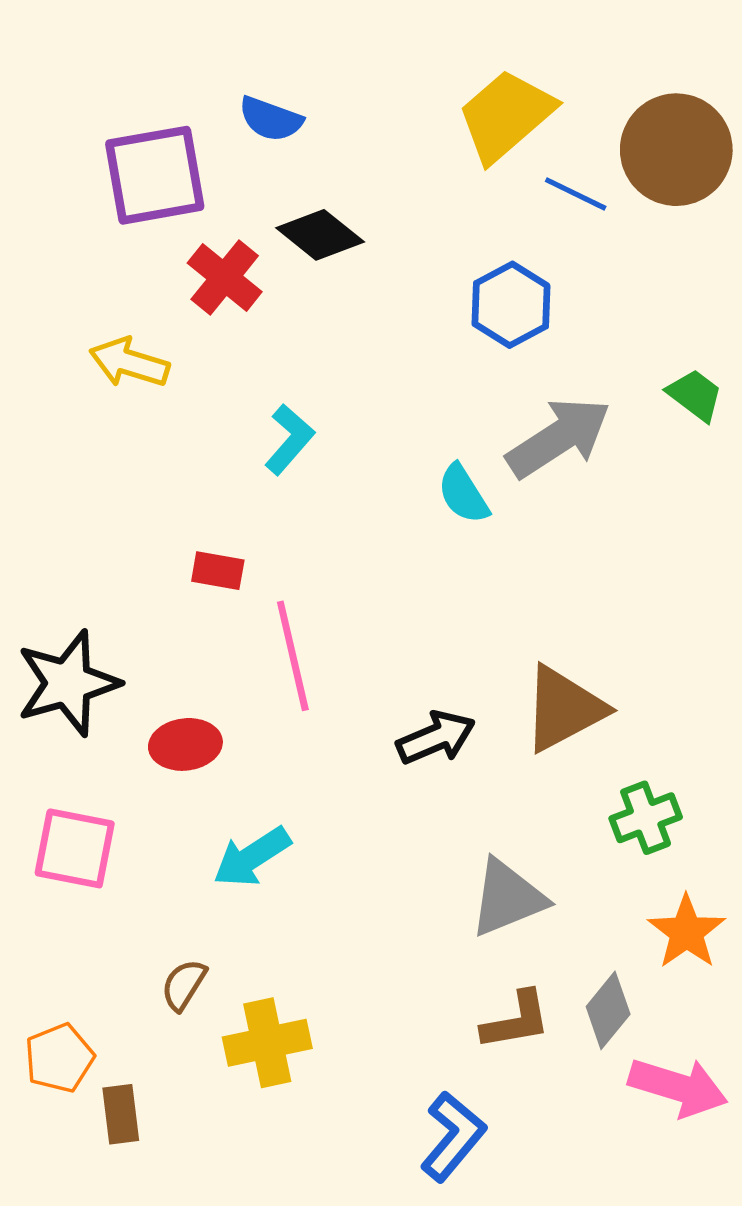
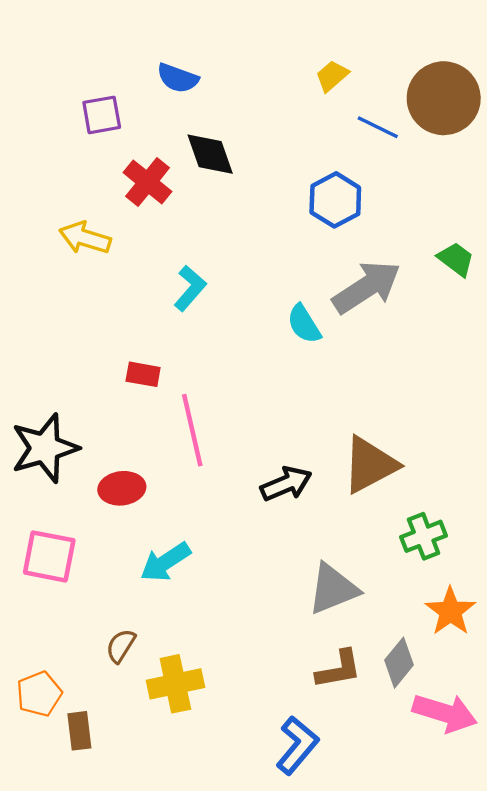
yellow trapezoid: (506, 116) -> (332, 76), size x0.5
purple square: (155, 175) -> (102, 115), size x0.6
black diamond: (320, 235) -> (210, 154), turned 32

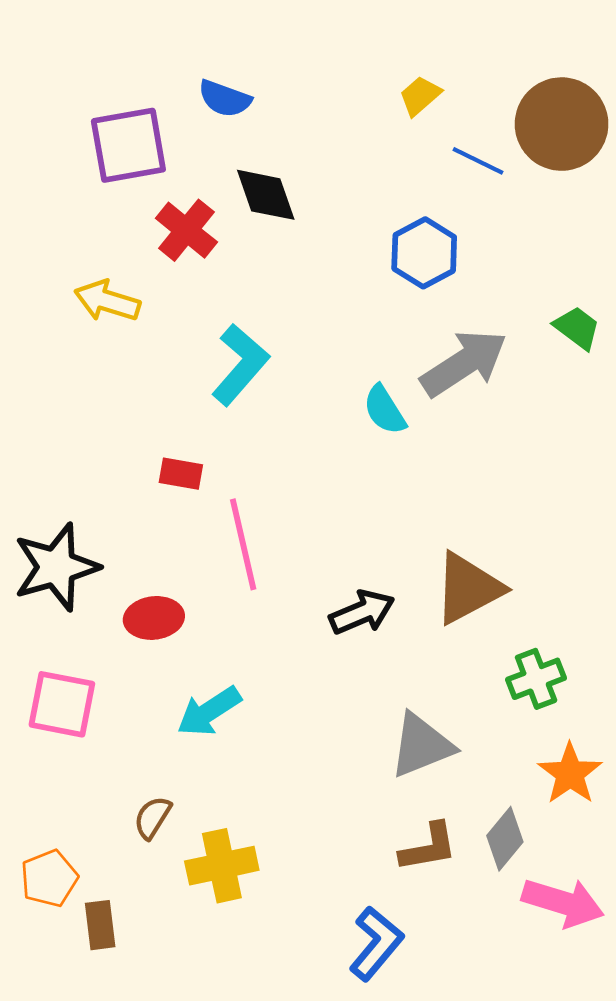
purple square: (102, 115) -> (128, 145), size x1.5
cyan L-shape: (190, 288) -> (240, 365), size x1.4

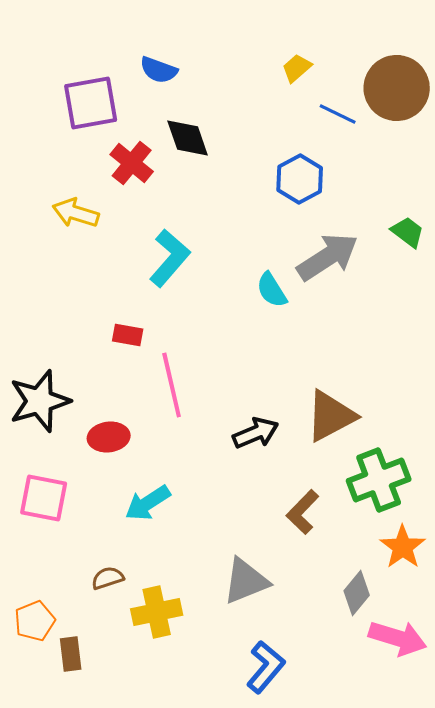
green cross: (536, 679) -> (379, 480), size x1.5
gray triangle: (421, 745) -> (246, 581), moved
brown semicircle: (152, 818) -> (108, 578), turned 40
brown L-shape: (428, 847) -> (303, 512), moved, turned 144

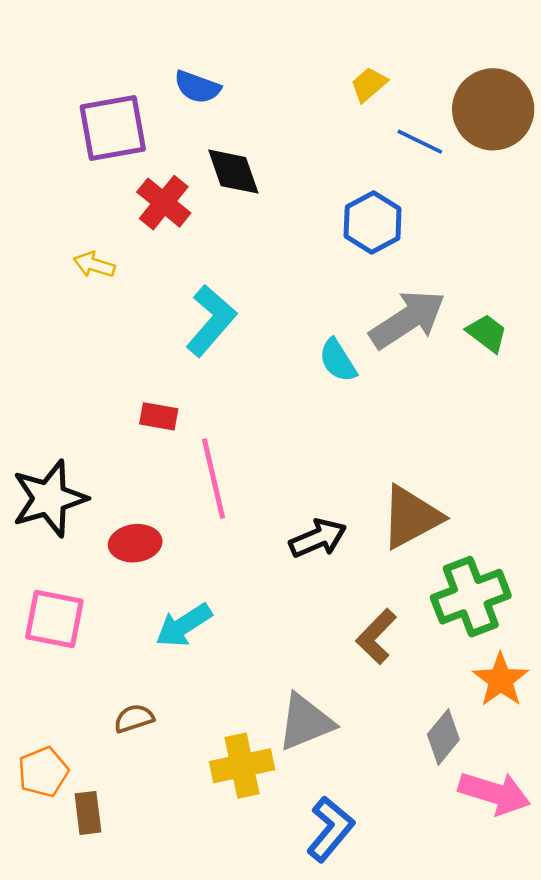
yellow arrow: (76, 213) -> (94, 265), size x0.7
green trapezoid: (408, 232) -> (487, 333), moved
yellow cross: (157, 612) -> (242, 766), moved

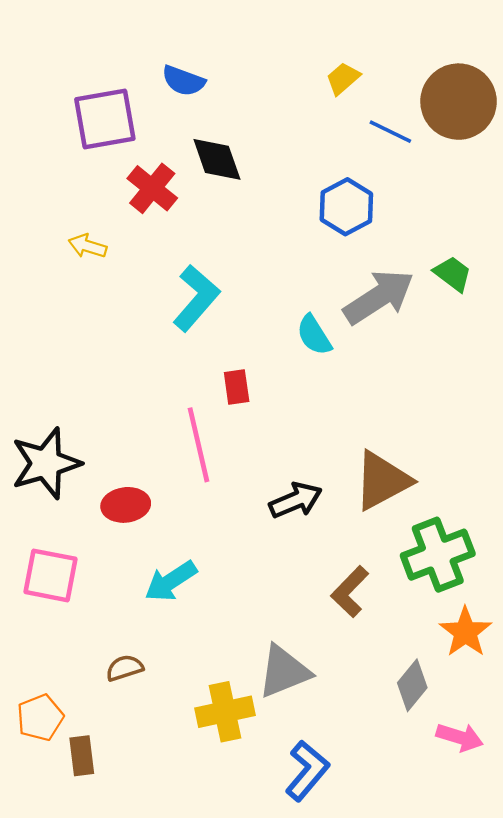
green trapezoid: (487, 333) -> (453, 274), moved
red rectangle: (159, 416) -> (237, 387), moved, turned 72
pink arrow: (494, 793) -> (460, 737), size x0.7

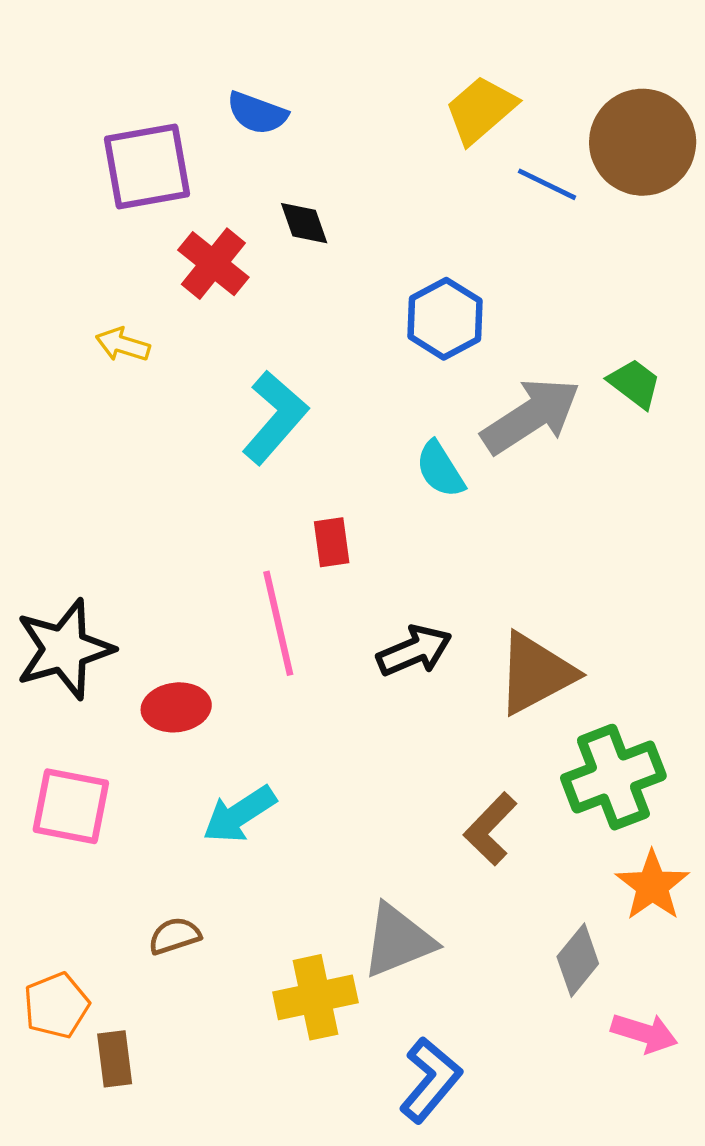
yellow trapezoid: (343, 78) -> (481, 110), size x1.5
black diamond: (217, 159) -> (304, 223), size x0.7
blue hexagon: (346, 207) -> (445, 319), moved
black arrow: (296, 500) -> (414, 651), moved

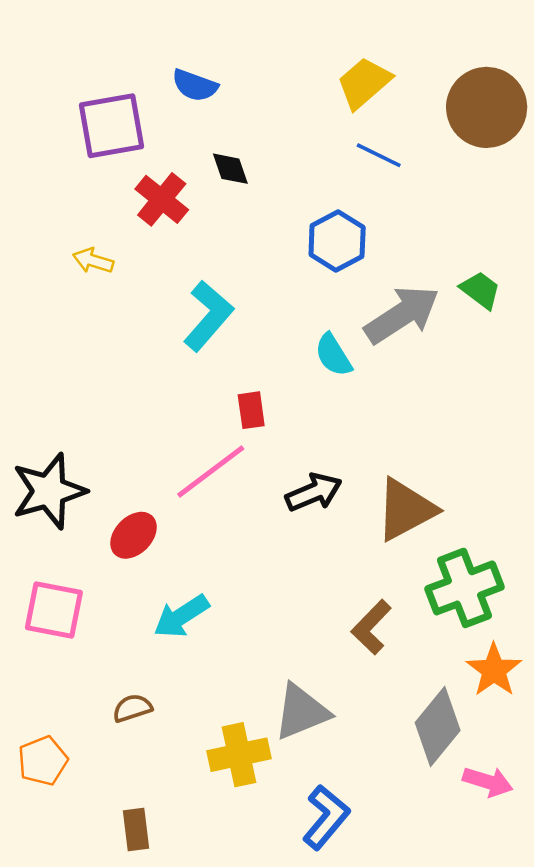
blue line: (547, 184) -> (379, 155), moved
pink line: (278, 623) -> (211, 472), turned 66
red ellipse: (176, 707) -> (134, 535), turned -39
gray diamond: (578, 960) -> (438, 726), size x1.4
brown rectangle: (115, 1059) -> (136, 829), moved

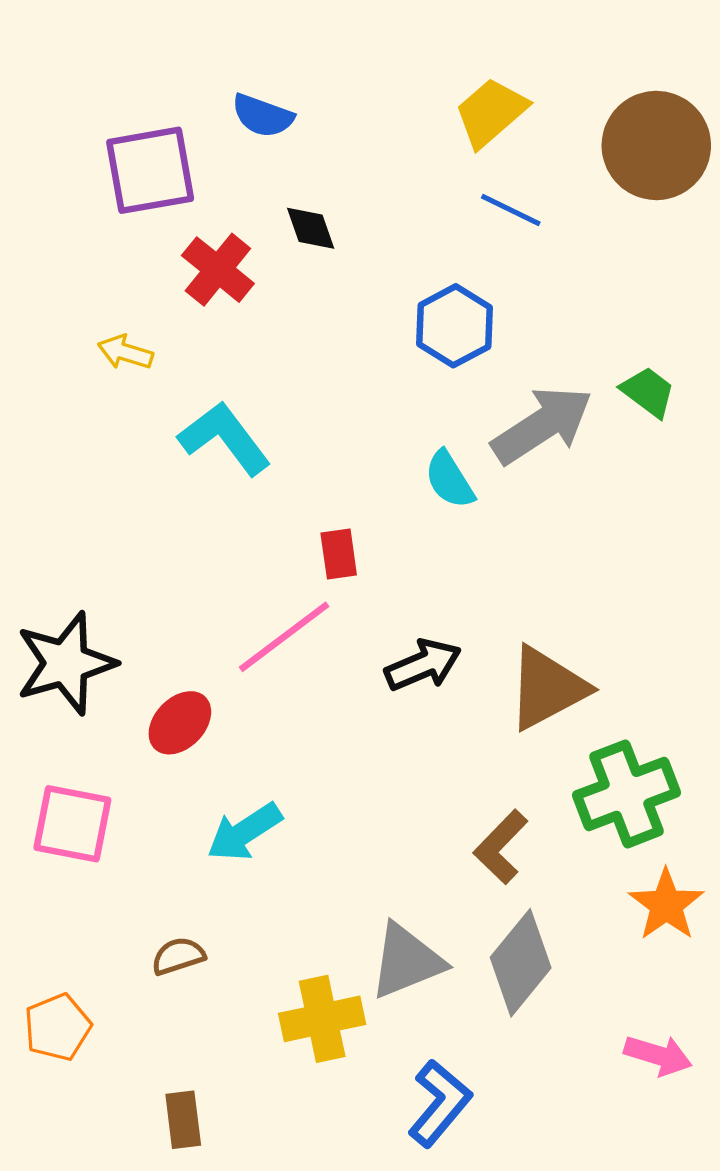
cyan L-shape: (208, 316) -> (225, 438), moved, turned -78
gray diamond: (438, 726) -> (521, 963), moved

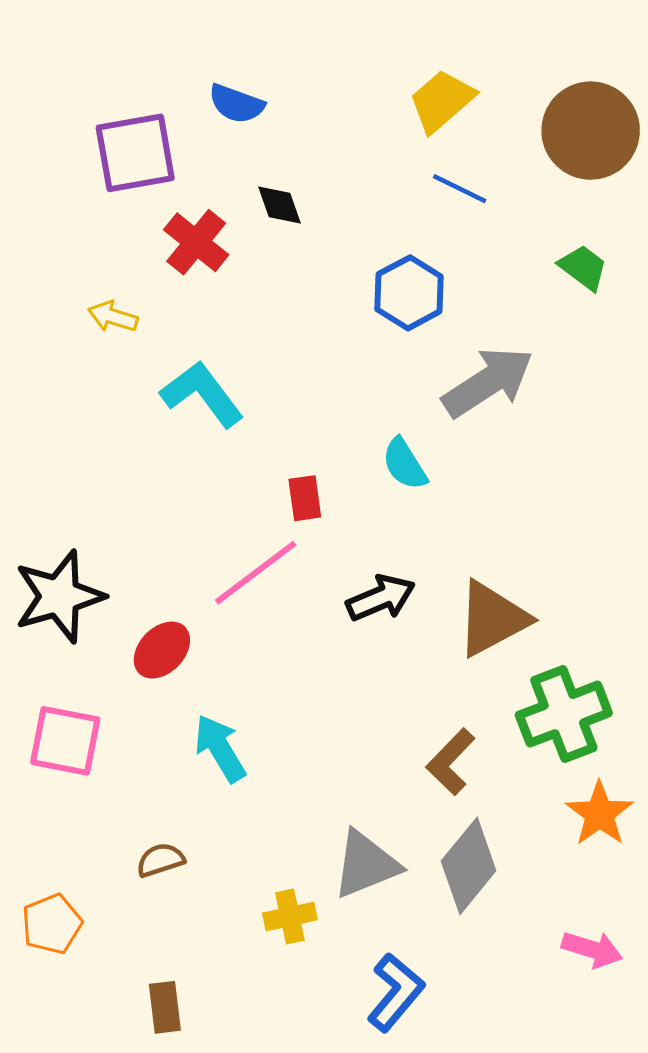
green trapezoid: (648, 392) -> (583, 268), moved
cyan semicircle: (450, 480) -> (405, 464), moved
cyan arrow: (244, 832) -> (220, 748), turned 92
yellow cross: (322, 1019) -> (290, 916), size x0.7

